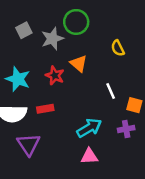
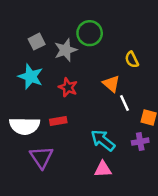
orange triangle: (79, 64) -> (111, 84), moved
cyan star: (18, 79) -> (31, 77), moved
cyan arrow: (89, 128) -> (103, 140), turned -110

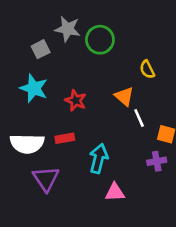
gray star: (66, 50) -> (68, 29), moved, turned 30
cyan arrow: (103, 140) -> (99, 159), moved, turned 65

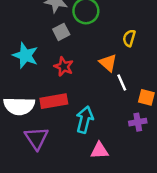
gray square: (41, 49) -> (61, 32), moved
yellow semicircle: (147, 69) -> (129, 38), turned 42
red rectangle: (65, 138) -> (54, 101), size x1.5

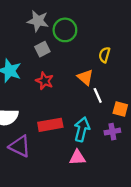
red rectangle: (54, 101) -> (50, 125), moved
cyan arrow: (85, 120) -> (82, 129), moved
purple triangle: (36, 138) -> (20, 146), turned -30

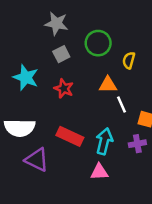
green circle: (65, 30) -> (98, 43), moved
orange triangle: (85, 77) -> (108, 85), turned -42
red rectangle: (50, 125) -> (70, 136), turned 35

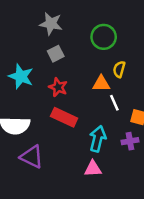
green circle: (98, 43) -> (104, 37), moved
yellow semicircle: (129, 60) -> (119, 69), moved
red rectangle: (70, 136) -> (64, 117), moved

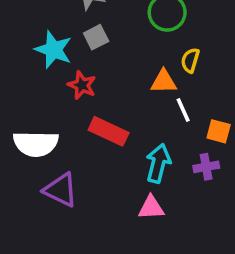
cyan star: (21, 76) -> (54, 50), moved
red star: (58, 87) -> (82, 85), moved

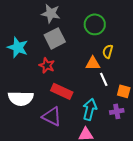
gray square: (96, 37) -> (55, 38), size x1.5
cyan star: (54, 50) -> (18, 47), moved
purple triangle: (61, 190) -> (52, 116), moved

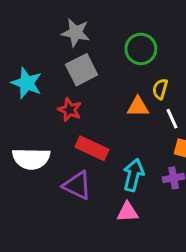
white line: (104, 79) -> (172, 119), moved

